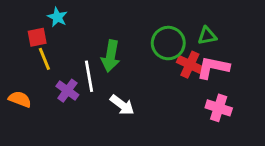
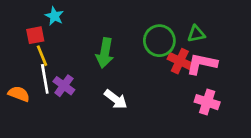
white line: (89, 76) -> (45, 79), moved

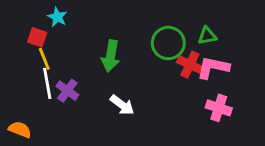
red square: (35, 35) -> (37, 37), turned 30
orange semicircle: (19, 94) -> (20, 130), moved

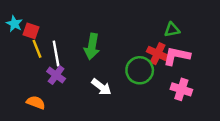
cyan star: (57, 17) -> (14, 24), moved
green circle: (168, 43) -> (140, 70), moved
white line: (47, 83) -> (56, 54), moved
orange semicircle: (20, 130) -> (36, 103), moved

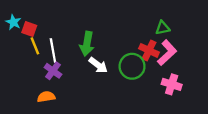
pink L-shape: (177, 56) -> (167, 53), turned 125
white arrow: (101, 87) -> (98, 65), moved
orange semicircle: (36, 103) -> (46, 97), moved, turned -30

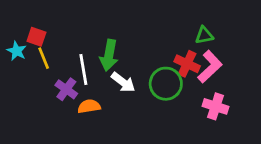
cyan star: (13, 22) -> (17, 51), moved
white line: (53, 50) -> (83, 69), moved
orange semicircle: (46, 97) -> (89, 106), moved

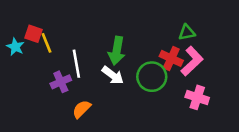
green arrow: (109, 55) -> (117, 51), moved
yellow line: (44, 58) -> (47, 43), moved
purple cross: (66, 89) -> (61, 82), turned 30
orange semicircle: (89, 106) -> (82, 109), moved, turned -36

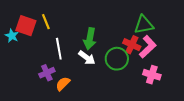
green triangle: (187, 32) -> (144, 25), size x1.5
red square: (34, 34) -> (26, 26), size x1.5
yellow line: (47, 43) -> (46, 22), moved
purple cross: (61, 82) -> (47, 73), moved

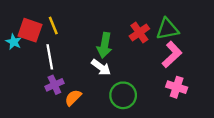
red cross: (132, 45) -> (139, 32), moved, turned 30
white line: (59, 49) -> (50, 57), moved
green circle: (117, 59) -> (123, 95), moved

